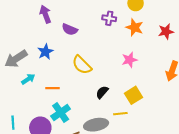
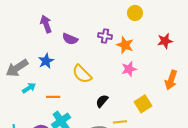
purple cross: (109, 18) -> (105, 36), moved
orange star: (135, 27) -> (125, 45), moved
yellow square: (134, 95) -> (143, 104), moved

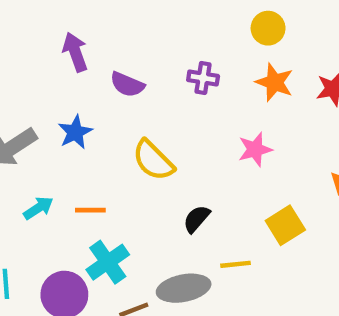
orange star: (125, 45) -> (275, 82), moved
cyan arrow: (29, 88) -> (38, 208), moved

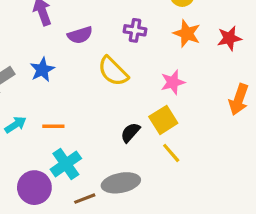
purple semicircle: (127, 84) -> (80, 35), turned -40
yellow semicircle: (153, 160) -> (113, 71), moved
yellow square: (285, 225) -> (163, 120), moved
yellow line: (236, 264) -> (171, 153), moved, turned 55

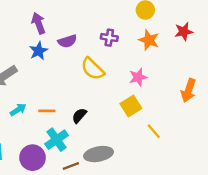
red star: (229, 38) -> (184, 32), moved
blue star: (42, 70) -> (38, 51), moved
black semicircle: (130, 133) -> (79, 116), moved
yellow line: (171, 153) -> (154, 131), moved

